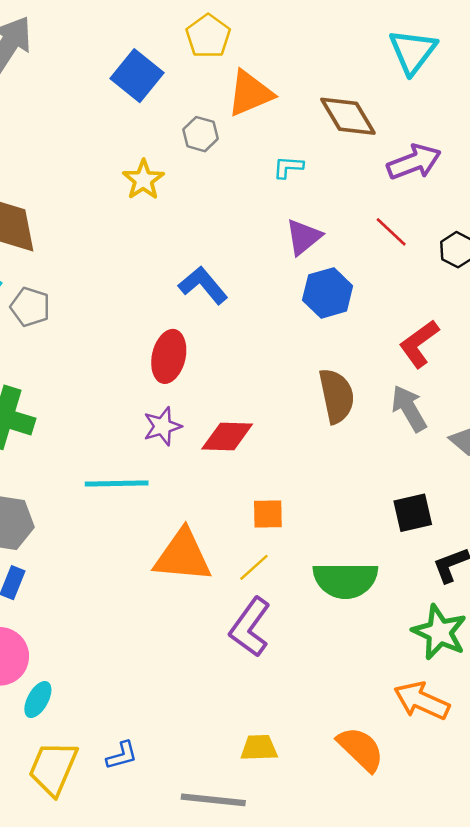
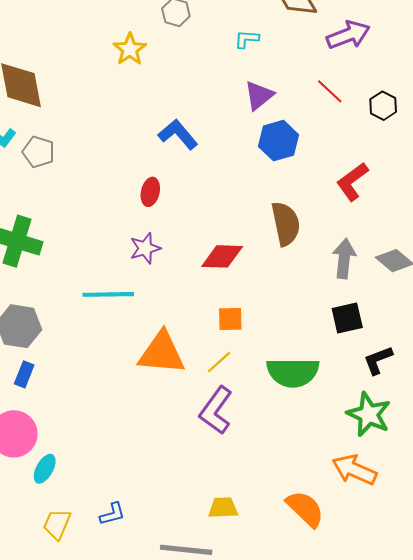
red ellipse: (169, 356) -> (150, 192), size x0.7
gray arrow: (409, 409) -> (344, 259), moved, turned 36
red diamond: (227, 436) -> (222, 256), moved
yellow trapezoid: (53, 768) -> (57, 524), size x0.7

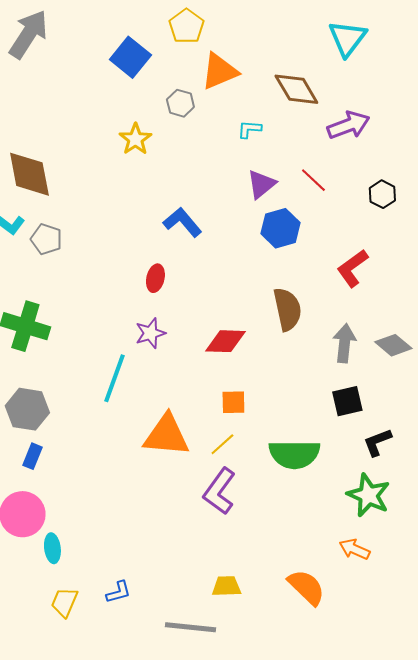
red line: (330, 91) -> (313, 180), moved
cyan line: (108, 294) -> (114, 378), turned -69
cyan ellipse: (45, 469) -> (52, 548), turned -36
orange arrow: (354, 470) -> (354, 549), size x0.7

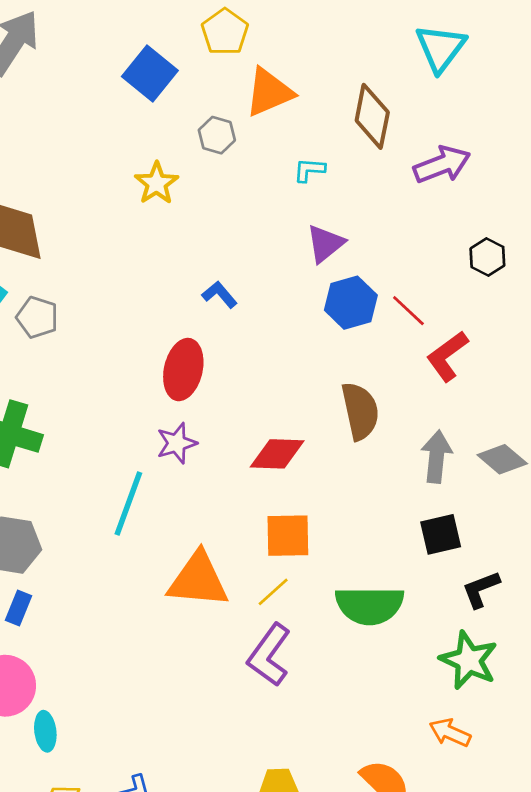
brown diamond: (296, 89) -> (372, 116), turned 42
red line: (313, 180) -> (408, 311), moved
blue L-shape: (182, 222) -> (220, 295), size x0.7
red ellipse: (155, 278) -> (183, 370), size x1.6
orange square: (233, 402) -> (288, 536), size x1.4

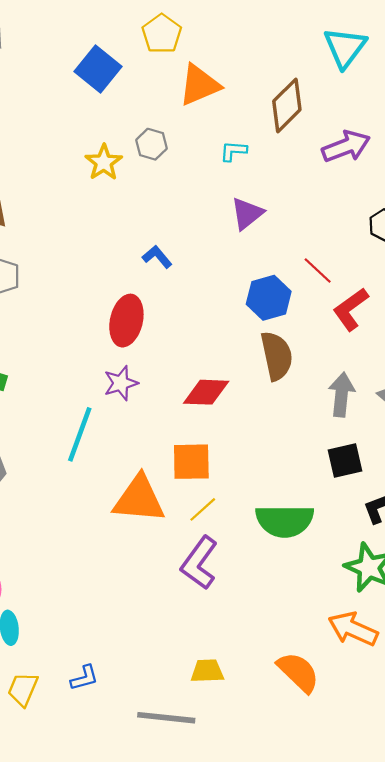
brown diamond: (372, 116) -> (287, 105), turned 34
gray hexagon: (217, 135) -> (151, 144), moved
blue hexagon: (351, 303) -> (269, 298), moved
orange square: (288, 536) -> (191, 462), moved
orange arrow: (450, 733) -> (353, 629), size x1.4

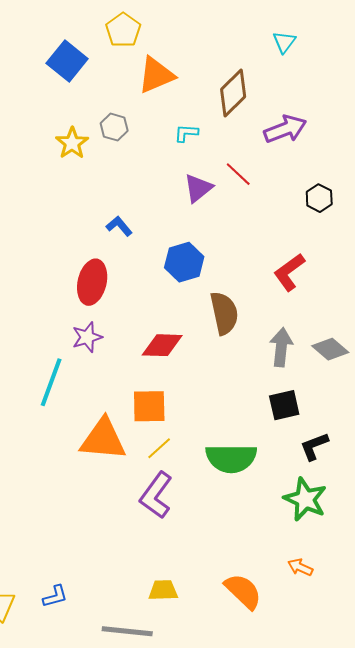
cyan triangle: (345, 47) -> (284, 42), size x0.6
red line: (318, 270) -> (238, 174), moved
blue hexagon: (269, 298) -> (184, 262), moved
orange arrow: (353, 629) -> (300, 567), moved, size x0.6

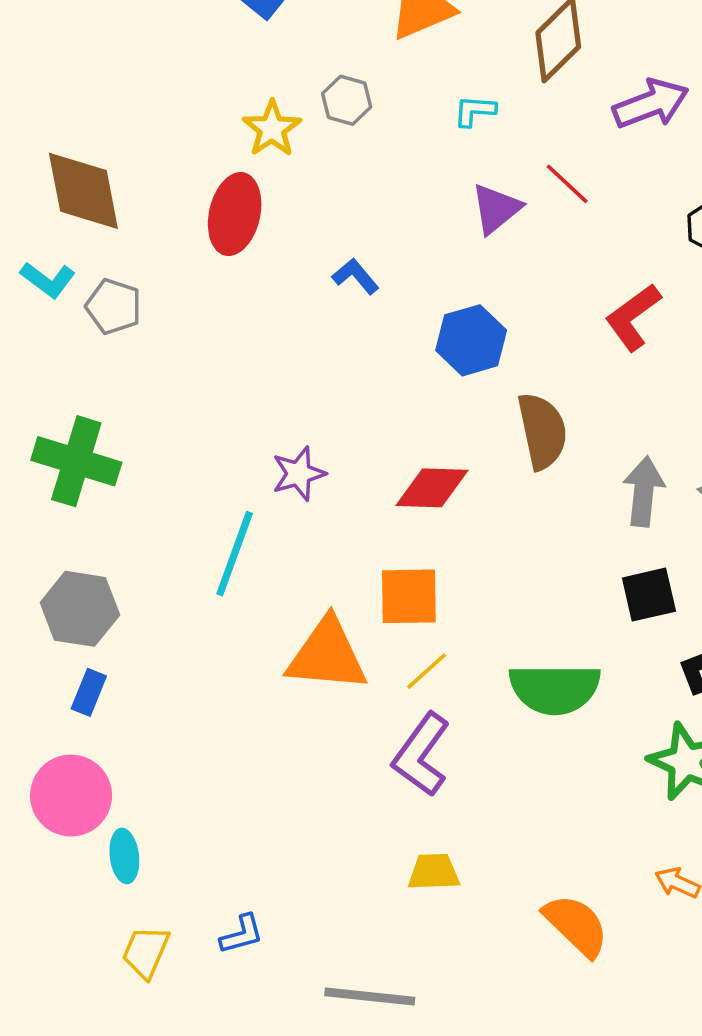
red L-shape: (289, 272) -> (633, 317), moved
red ellipse: (92, 282) -> (235, 214), moved
yellow trapezoid: (163, 590) -> (434, 872), moved

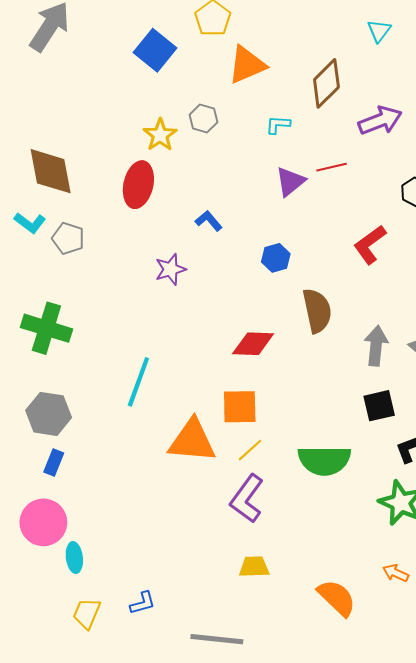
red line: (567, 184) -> (332, 167), turned -56
blue hexagon: (471, 340) -> (276, 258), size x0.7
purple star: (299, 474) -> (170, 269), moved

